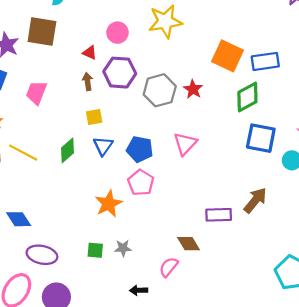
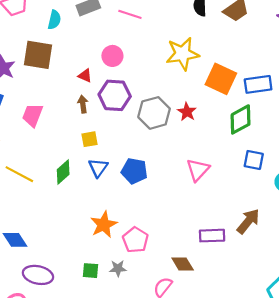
yellow star: (165, 21) -> (183, 54), moved
blue square: (261, 138) -> (254, 160), size x0.7
pink triangle: (185, 144) -> (198, 170), moved
pink pentagon: (141, 183) -> (135, 240), moved

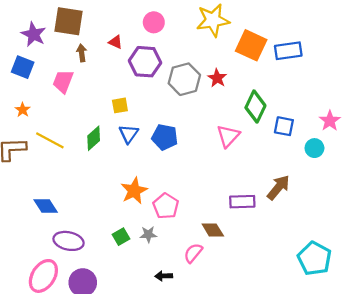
pink circle: (112, 56) -> (154, 22), moved
brown arrow: (83, 104) -> (82, 53), moved
green diamond: (241, 119) -> (255, 107), moved, turned -36
green square: (91, 271) -> (121, 237), turned -35

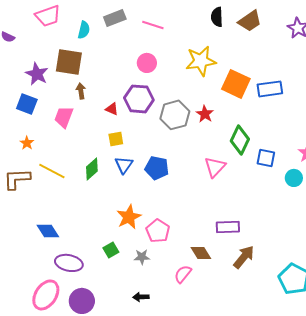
red triangle: (116, 42) -> (112, 109), moved
brown arrow: (278, 187) -> (244, 257), moved
green square: (121, 237) -> (111, 250), moved
black arrow: (164, 276) -> (141, 297), moved

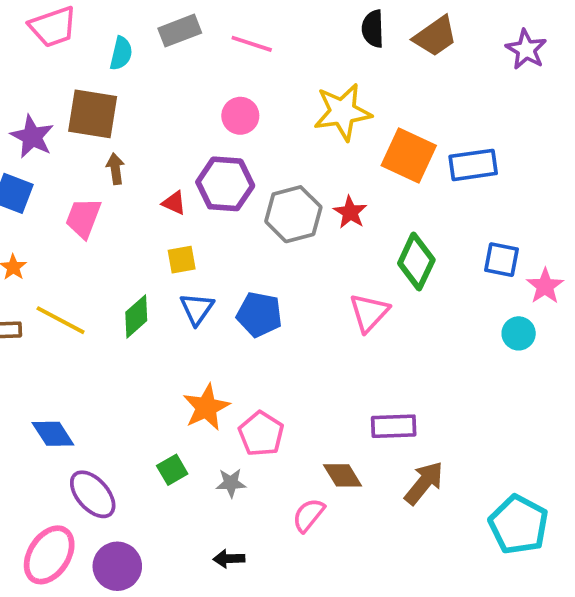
blue square: (266, 158) -> (502, 260), moved
purple ellipse: (69, 263) -> (93, 494), turned 36

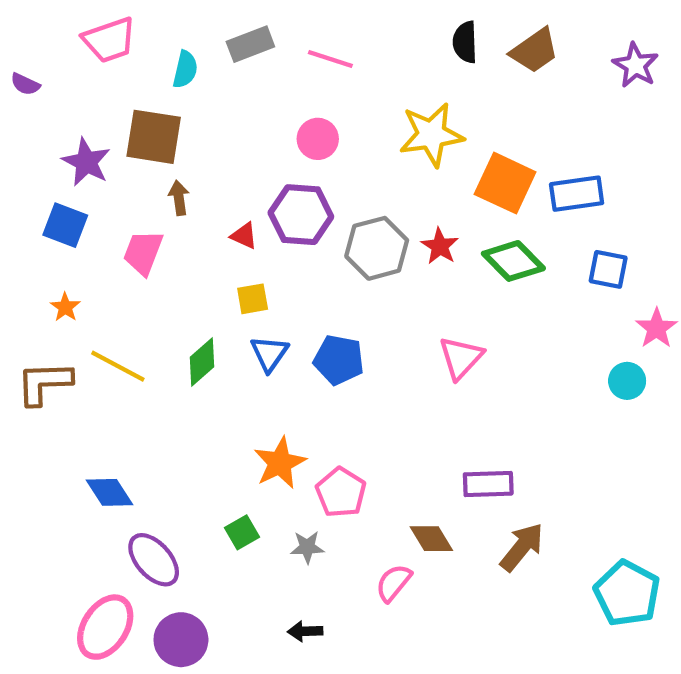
blue square: (502, 260) -> (608, 269), moved
green diamond: (416, 262) -> (513, 261), moved, turned -70

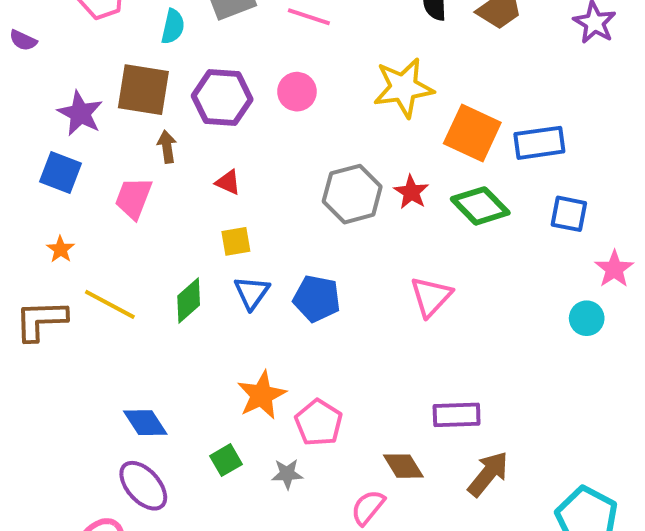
purple hexagon: (301, 215) -> (222, 98), moved
blue diamond: (109, 492) -> (145, 423), moved

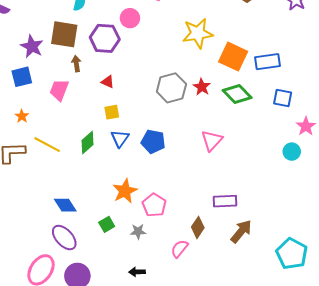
pink circle: (297, 92) -> (130, 18), moved
blue square: (61, 172) -> (22, 77), turned -35
brown diamond: (403, 466) -> (198, 227), turned 65

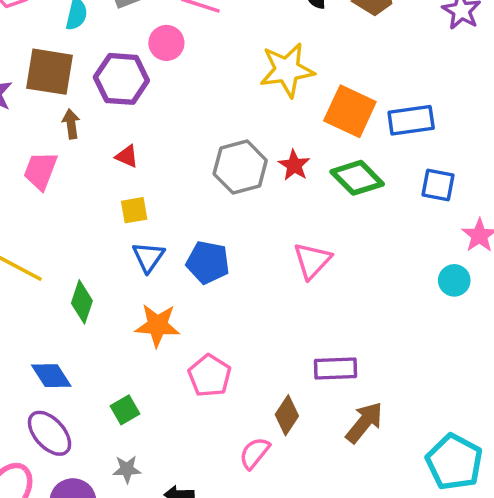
green diamond: (87, 142) -> (82, 302), moved, turned -30
orange star: (125, 191) -> (157, 325), moved, turned 30
gray star: (138, 231) -> (127, 469), moved

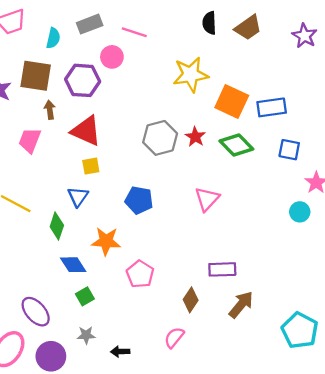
red triangle: (127, 156) -> (86, 131), size x2.0
blue triangle: (148, 257) -> (78, 197), moved
blue diamond: (51, 376) -> (73, 265), moved
pink semicircle: (255, 453) -> (174, 337), moved

